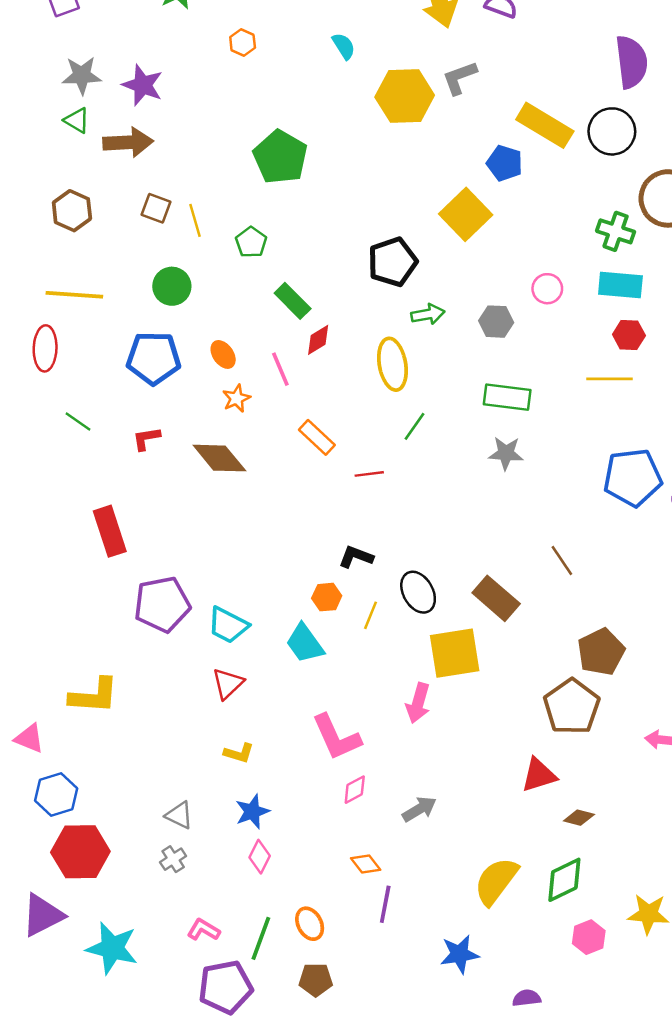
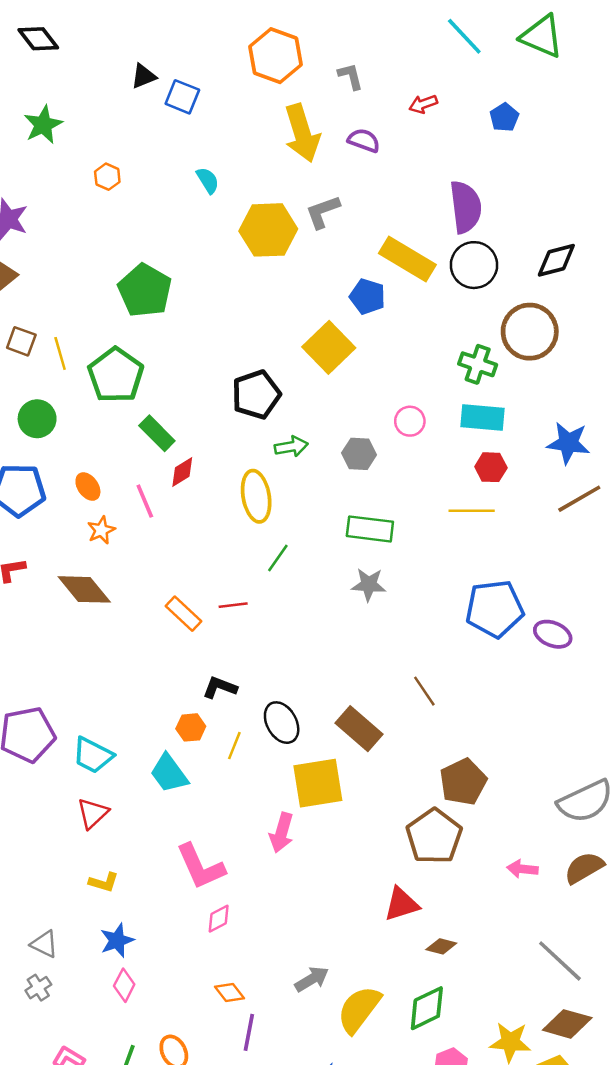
purple semicircle: (631, 62) -> (466, 207), moved
green pentagon: (251, 242) -> (116, 375), size x1.8
orange rectangle: (317, 437) -> (184, 614), moved
gray arrow: (419, 809) -> (312, 979), moved

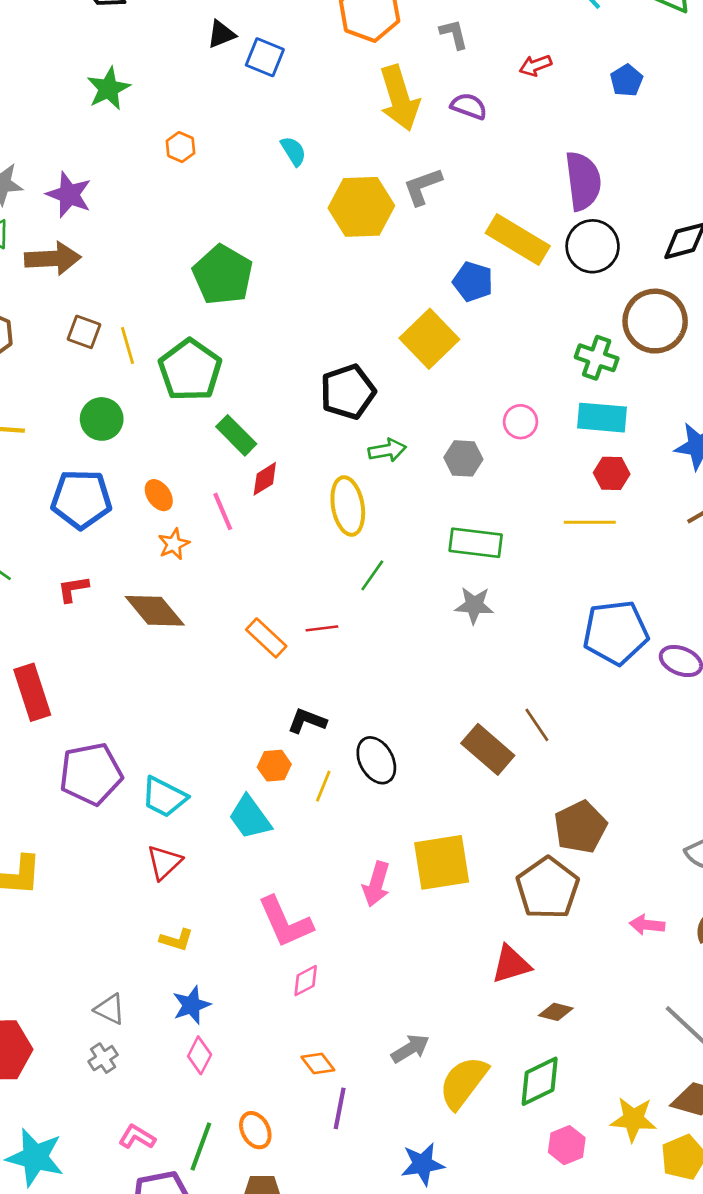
brown rectangle: (359, 729) -> (488, 749), moved
yellow square: (318, 783) -> (442, 862), moved

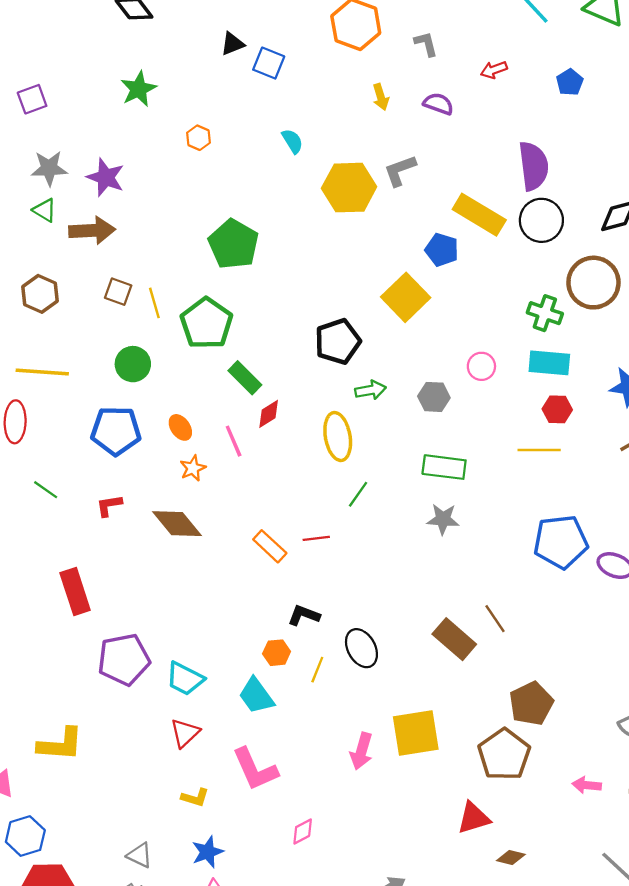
yellow arrow: (399, 98) -> (381, 97), size x0.5
pink L-shape: (285, 922) -> (255, 769), moved

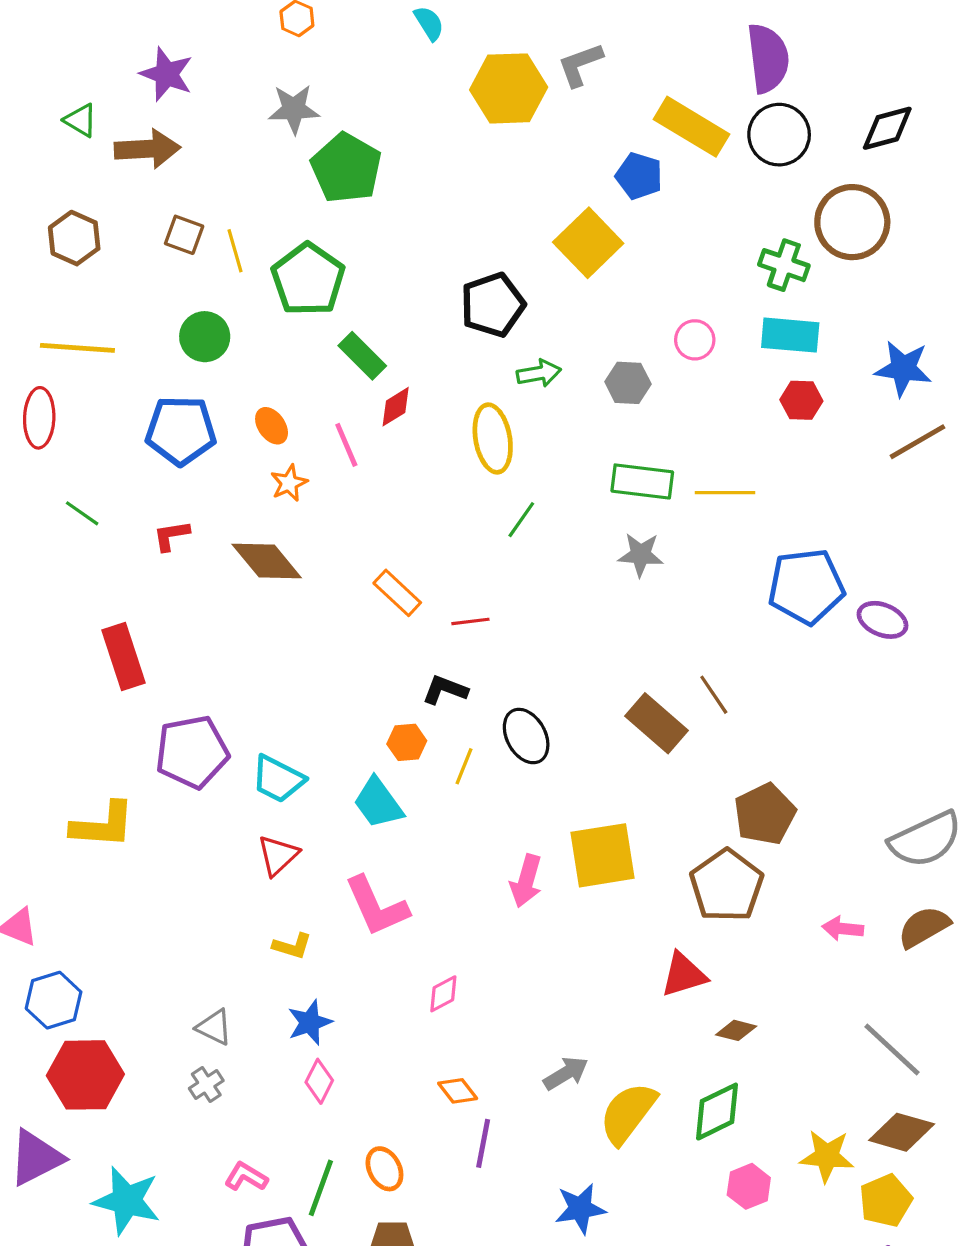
gray star: (49, 168) -> (294, 109), moved
yellow line: (539, 450) -> (725, 493), moved
red line: (316, 538) -> (470, 621), moved
yellow L-shape: (60, 744) -> (103, 825), moved

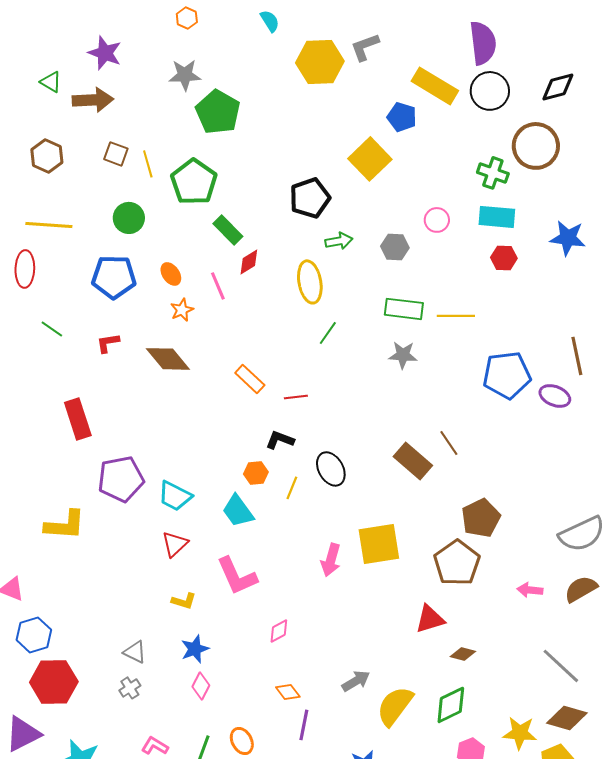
brown line: (918, 442) -> (577, 356), moved, turned -72

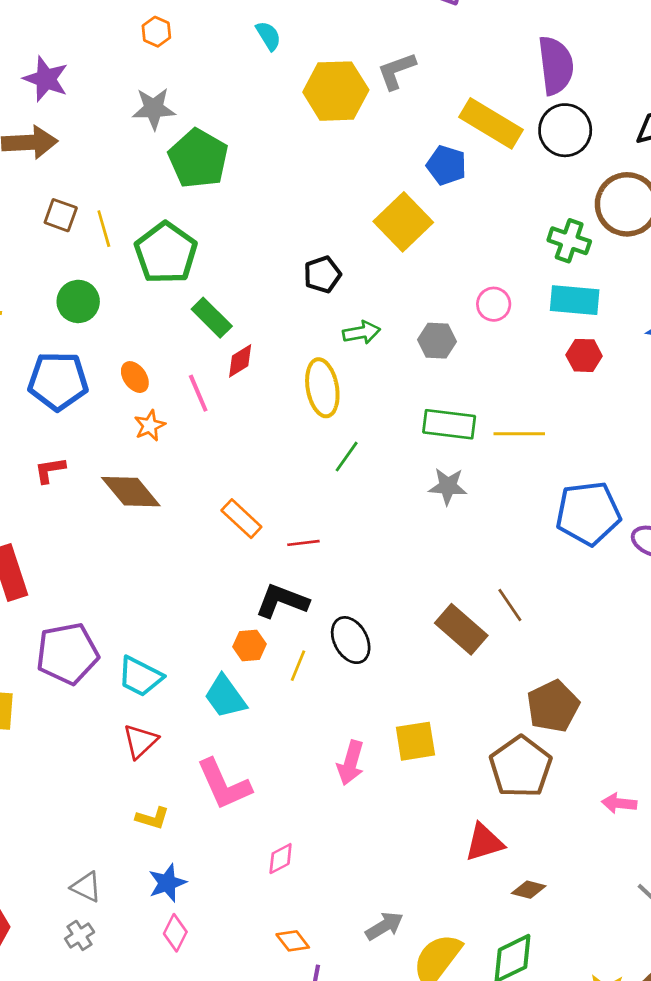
black pentagon: (310, 198) -> (322, 275), size x0.7
black L-shape: (280, 440) -> (282, 601), size x1.4
yellow square: (379, 544) -> (415, 741), size x0.7

